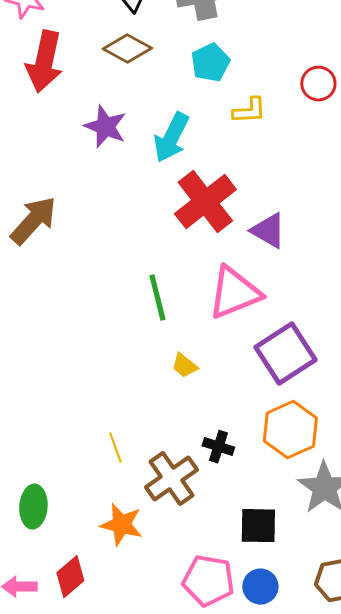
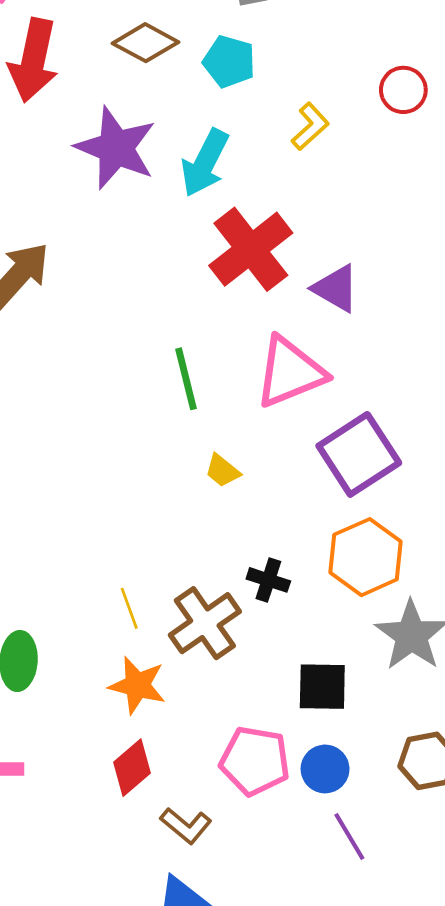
cyan pentagon: (210, 63) -> (229, 62), moved, turned -30
yellow L-shape: (249, 111) -> (310, 126), turned -39
purple star: (105, 127) -> (116, 148), size x1.4
yellow line: (115, 448) -> (129, 608), moved
red diamond: (70, 577) -> (132, 768), moved

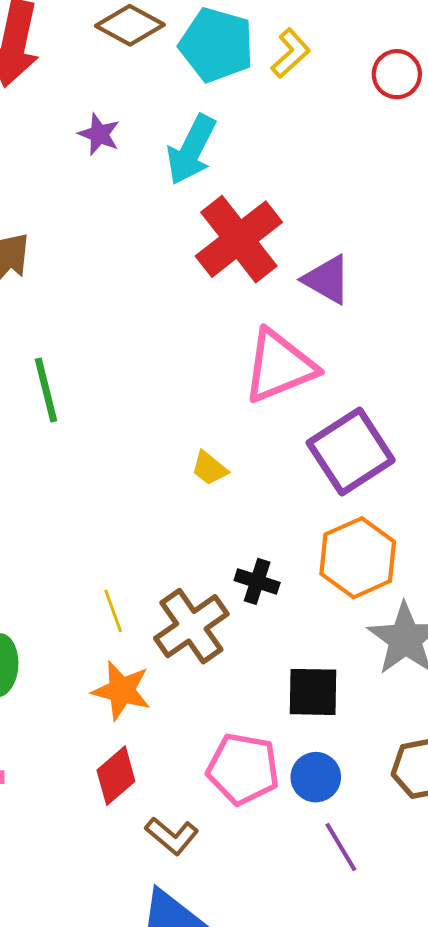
cyan pentagon: (229, 62) -> (217, 45), size x1.4
yellow L-shape: (310, 126) -> (291, 53), moved
purple star: (116, 148) -> (99, 134), size x0.5
green line: (186, 379) -> (46, 390), moved

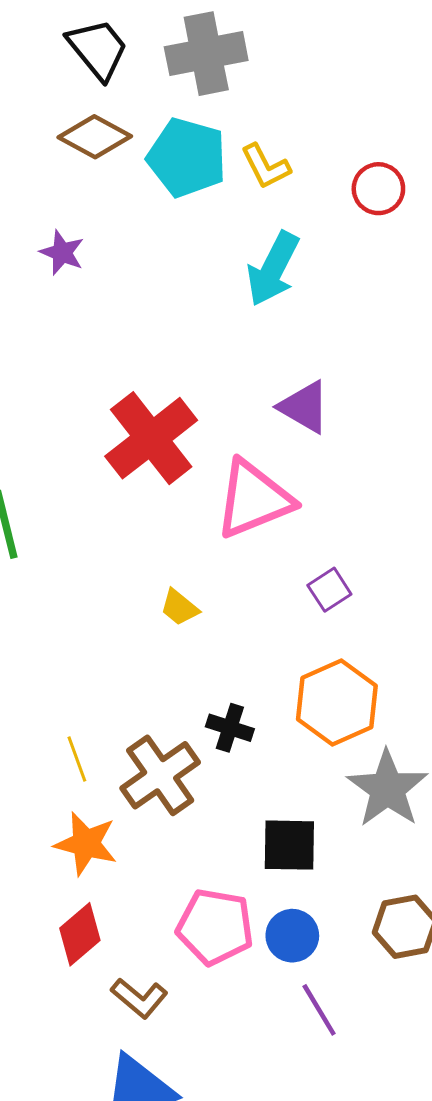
yellow L-shape: (291, 53) -> (266, 166), turned 105
cyan arrow: (191, 150) -> (273, 269), moved
red cross: (239, 239) -> (151, 438), moved
purple square: (351, 452) -> (329, 590), size x0.5

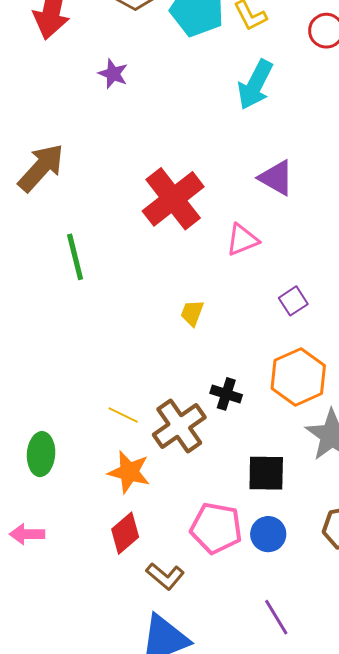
pink triangle: (254, 499) -> (242, 240), size x0.6
yellow trapezoid: (179, 607) -> (192, 313), turned 72
yellow line: (77, 759) -> (123, 415), turned -44
purple line: (319, 1010) -> (276, 617), moved

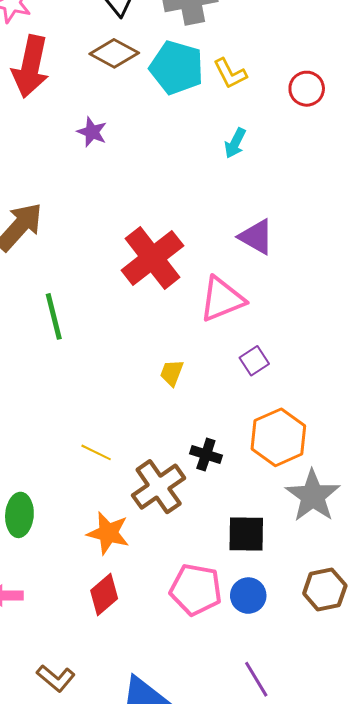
cyan arrow: (255, 85) -> (235, 143), size x0.6
pink triangle: (242, 240) -> (222, 299), size x1.4
purple square: (293, 301) -> (254, 361), moved
yellow line: (123, 415) -> (96, 452), moved
brown L-shape: (165, 576) -> (56, 678), moved

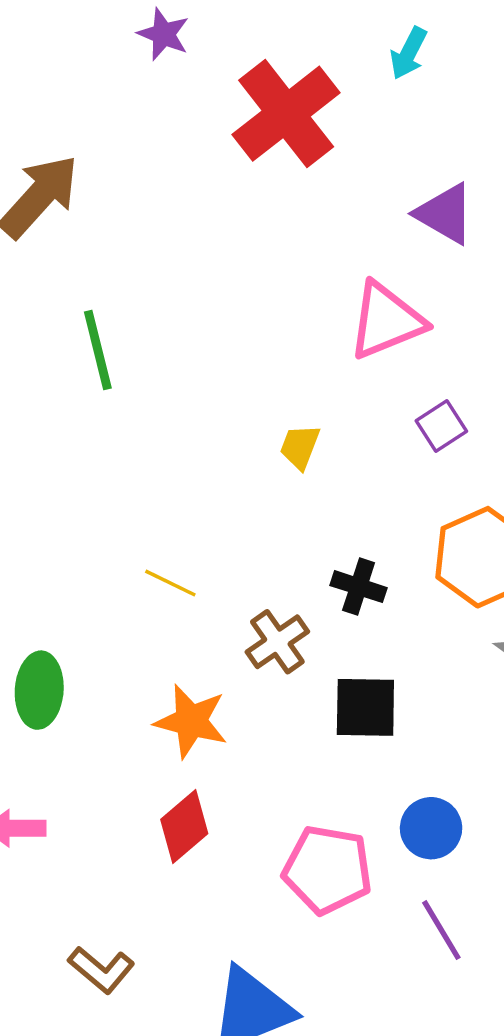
red cross: (152, 258) -> (286, 114), moved
brown cross: (159, 487) -> (277, 642), size x0.7
black square: (246, 534) -> (365, 707), moved
pink pentagon: (196, 589) -> (327, 870), moved
purple line: (256, 679) -> (441, 930), moved

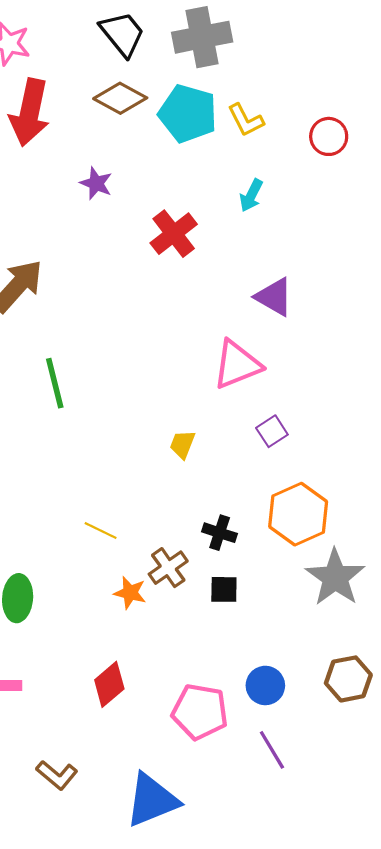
red cross: (286, 114) -> (174, 234), size x0.7
black square: (365, 707) -> (224, 589), moved, size x0.7
orange star: (191, 721) -> (130, 593), moved, size x0.7

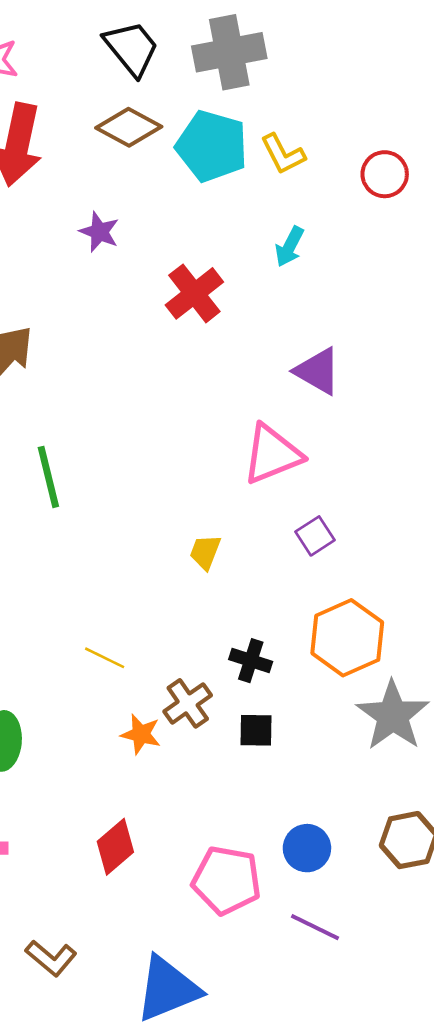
purple line: (272, 750) -> (315, 927), turned -33

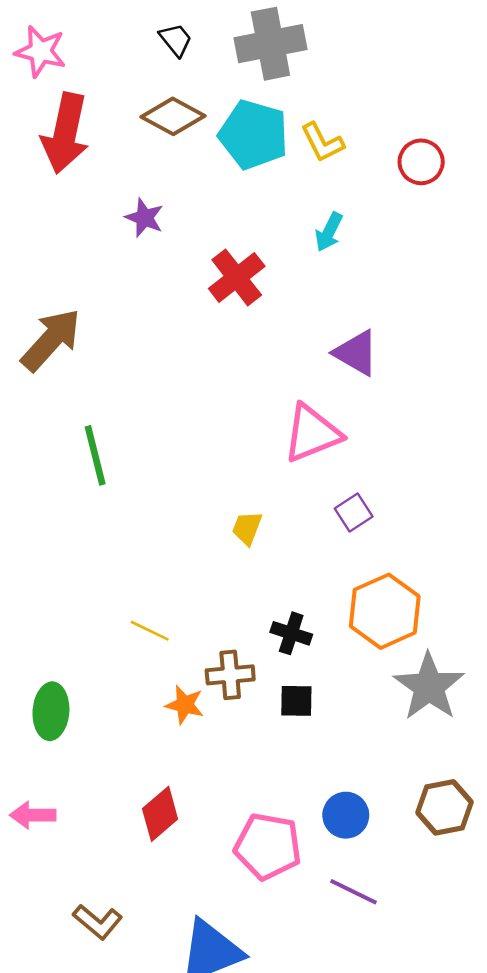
black trapezoid: (131, 48) -> (176, 40), size x0.6
brown cross: (188, 703) -> (230, 675), turned 30

